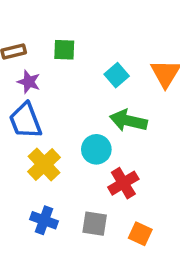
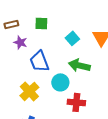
blue trapezoid: (25, 121) -> (39, 61), moved
red cross: (123, 183) -> (76, 102), turned 36

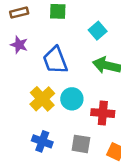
purple star: (20, 42) -> (19, 45), moved
cyan circle: (60, 82) -> (72, 99), moved

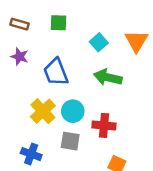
brown rectangle: (19, 13) -> (19, 24), turned 30
blue cross: (42, 141) -> (31, 154), moved
gray square: (81, 144) -> (70, 141), moved

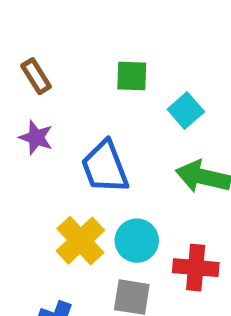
green square: (58, 23) -> (132, 76), moved
brown rectangle: (19, 24) -> (36, 76), turned 42

